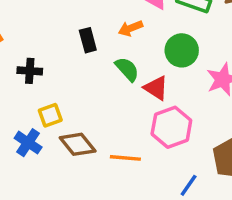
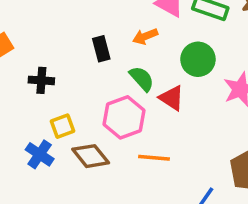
pink hexagon: (171, 127) -> (124, 117), moved
orange line: (125, 158) -> (154, 158), moved

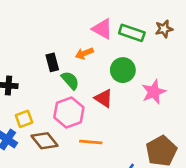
green semicircle: (142, 79) -> (70, 80), moved

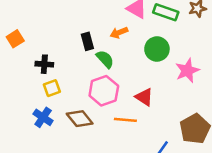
red triangle: (104, 98) -> (144, 97), moved
yellow square: (24, 119) -> (52, 88), moved

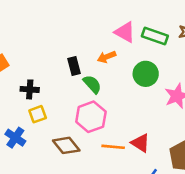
red triangle: (144, 97) -> (140, 143), moved
blue cross: (43, 117) -> (15, 138), moved

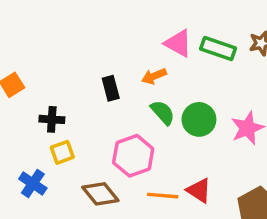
green circle: (146, 74) -> (199, 119), moved
green semicircle: (92, 84) -> (163, 113), moved

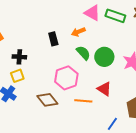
yellow square: (62, 152) -> (17, 76), moved
red triangle: (199, 190) -> (104, 89), moved

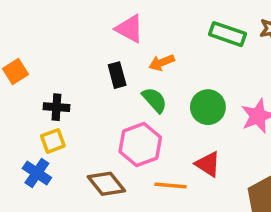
pink triangle: (92, 13) -> (130, 29), moved
green semicircle: (83, 53) -> (154, 100), moved

